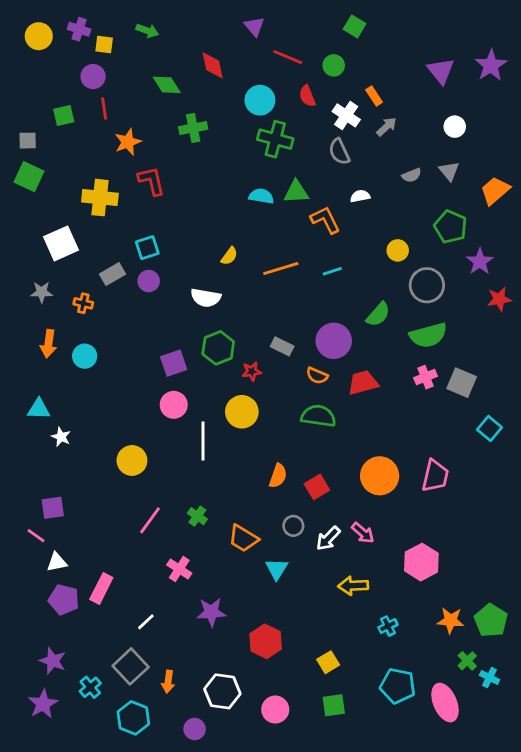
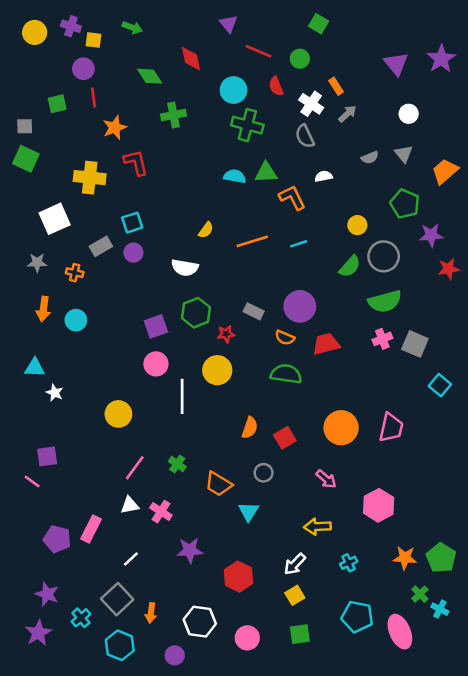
purple star: (480, 262) -> (431, 235), turned 30
green semicircle: (378, 314) -> (350, 266), moved
white arrow: (328, 538) -> (295, 564), moved
white triangle: (57, 562) -> (130, 505), moved

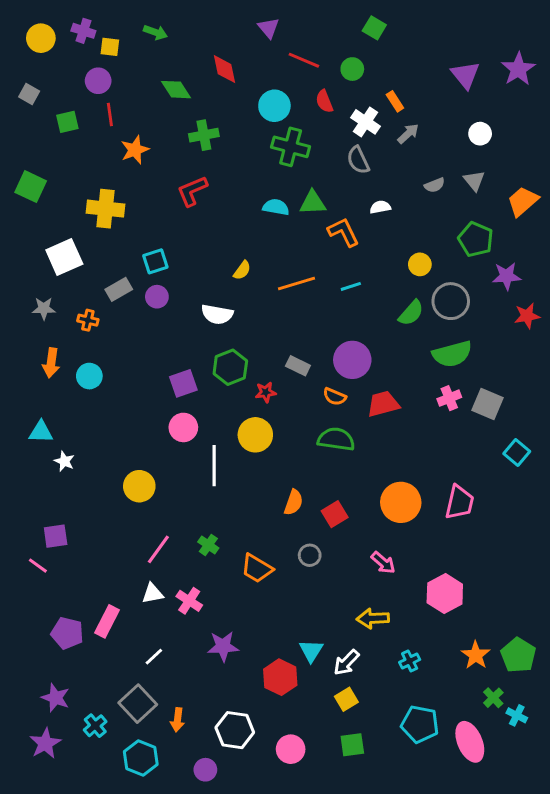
gray square: (25, 126) -> (29, 94), moved, turned 30
red L-shape: (136, 163) -> (192, 191), moved, turned -100
cyan triangle: (249, 512) -> (311, 651), moved
orange star: (405, 558) -> (476, 655), turned 30

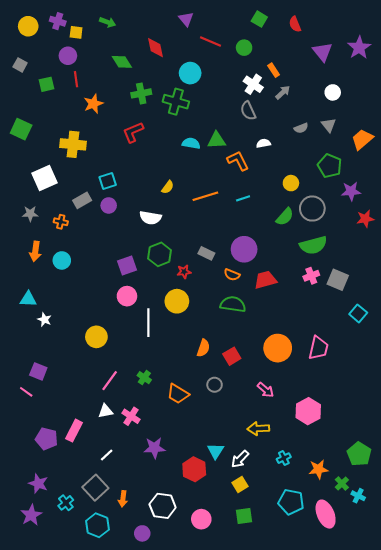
red semicircle: (324, 101) -> (295, 24), moved
green cross: (291, 147) -> (176, 102), moved
purple square: (56, 536) -> (38, 371), turned 30
orange star: (476, 655) -> (318, 469), moved, turned 30

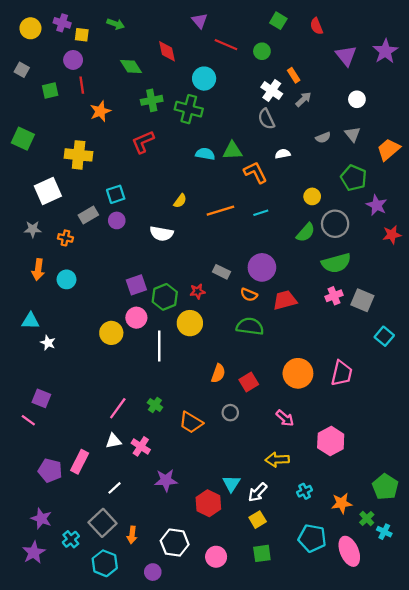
purple star: (351, 191) -> (377, 205), turned 30
green hexagon: (160, 254) -> (165, 297), moved
yellow circle: (96, 337) -> (111, 333), moved

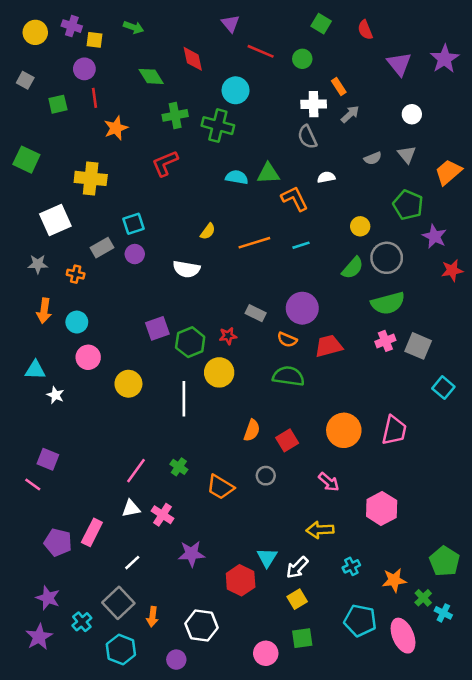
white cross: (272, 91) -> (314, 104), turned -35
pink circle: (136, 318) -> (88, 357), moved
pink circle: (216, 557) -> (266, 653), moved

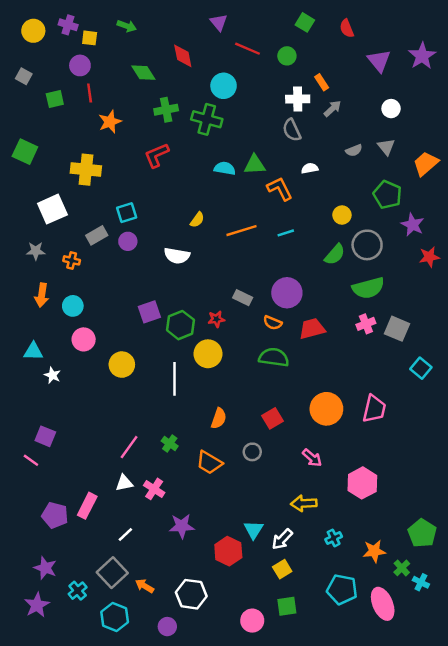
orange semicircle: (252, 430) -> (219, 418), moved
orange arrow: (152, 617) -> (145, 586), turned 114

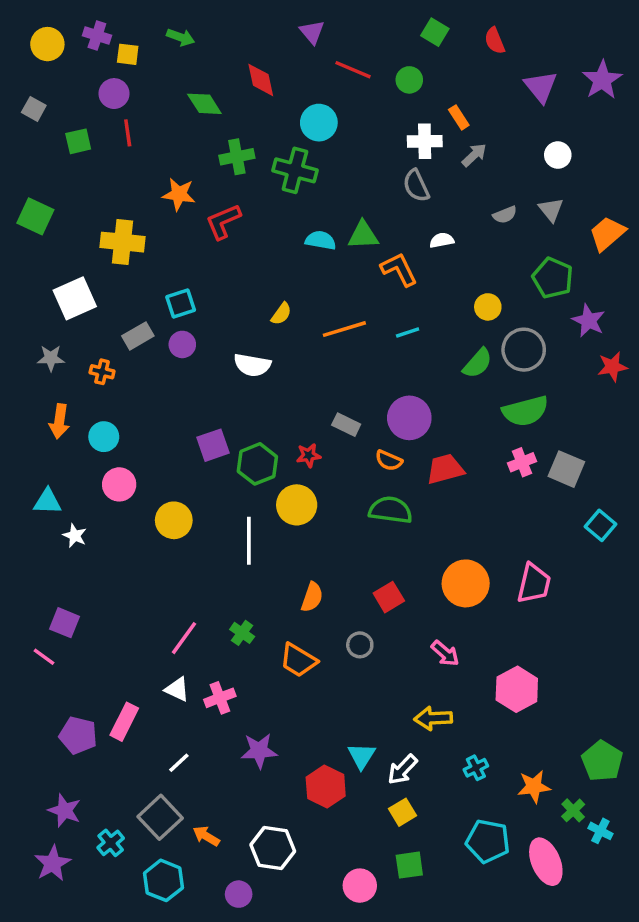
orange star: (110, 122) -> (179, 194), moved, turned 30
white triangle: (124, 483) -> (177, 689), turned 36
pink cross: (154, 489) -> (220, 698), turned 36

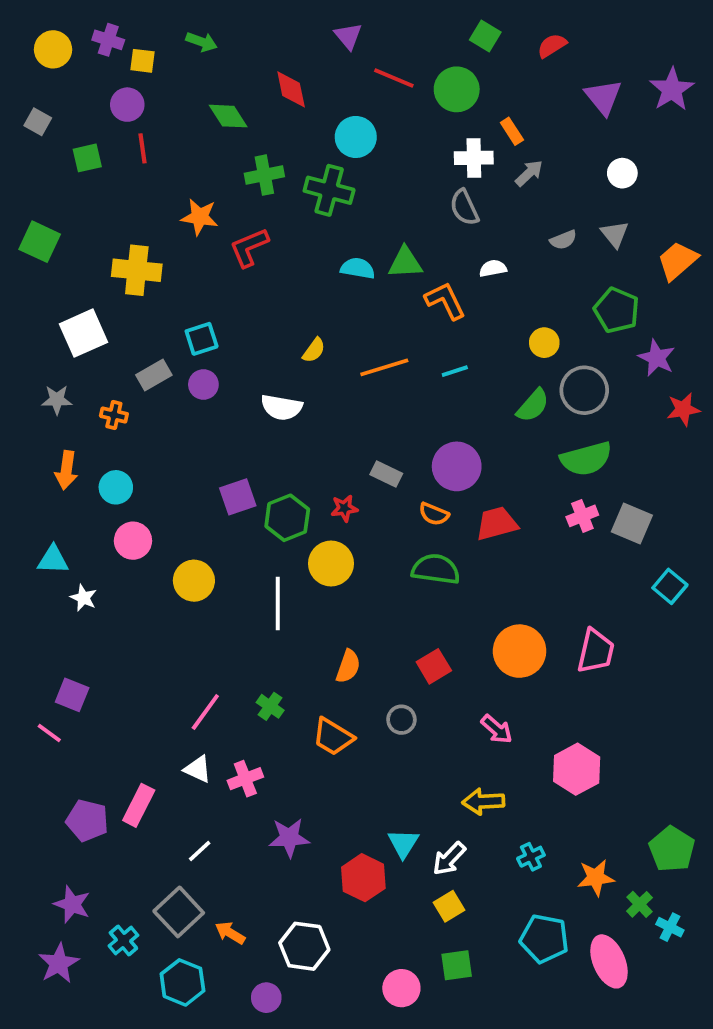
red semicircle: (495, 41) -> (552, 46), turned 80
green circle: (409, 80) -> (457, 89), size x1.5

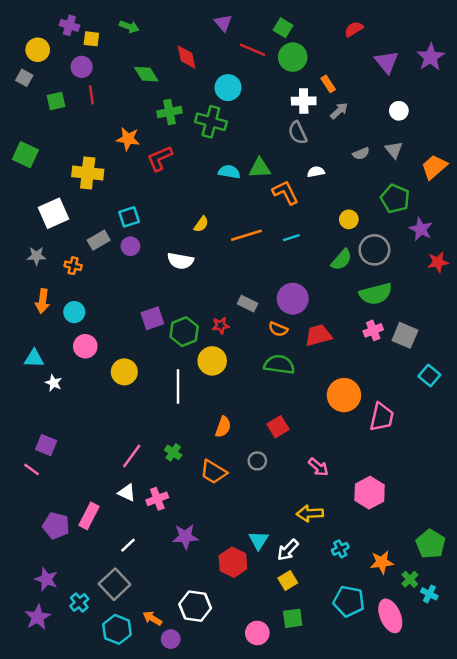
green square: (485, 36) -> (283, 28), moved
yellow circle: (53, 49) -> (38, 50), moved
orange circle: (520, 651) -> (344, 395), moved
orange arrow: (230, 933) -> (152, 618), moved

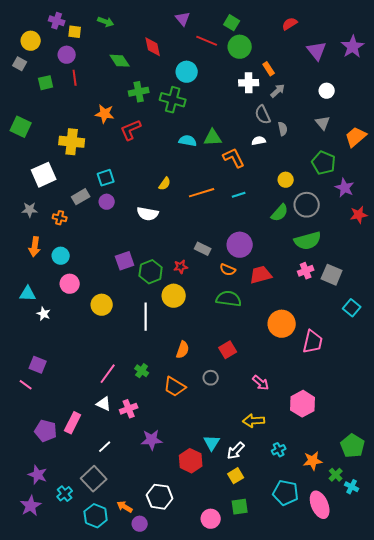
gray semicircle: (298, 133) -> (263, 115), moved
gray semicircle: (361, 153) -> (283, 129), moved, turned -80

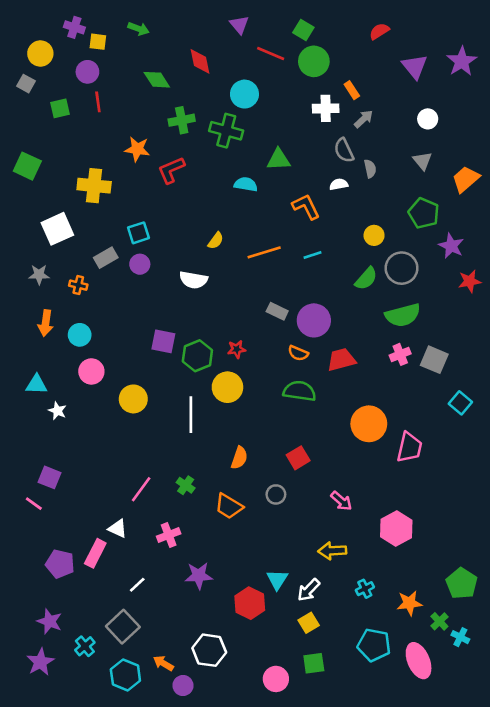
green triangle: (213, 138) -> (279, 159), moved
gray rectangle: (203, 249) -> (277, 311), moved
purple square: (125, 261) -> (163, 341), turned 30
white triangle: (104, 404) -> (118, 528), moved

